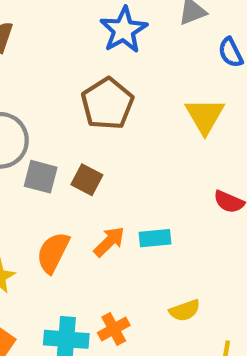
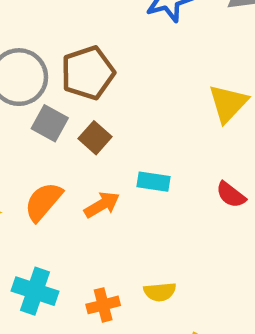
brown pentagon: (107, 104) -> (88, 73), moved
cyan rectangle: (155, 238) -> (153, 182), moved
orange cross: (114, 329) -> (103, 305), moved

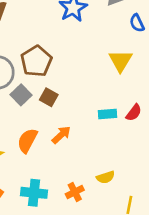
gray square: (50, 123) -> (21, 95), turned 30
cyan rectangle: (153, 182) -> (107, 114), moved
red semicircle: (231, 195) -> (134, 113), turned -78

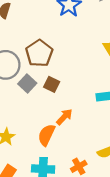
orange semicircle: (27, 141) -> (46, 135), moved

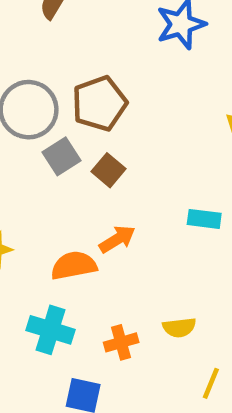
orange semicircle: (46, 135) -> (74, 266), turned 40

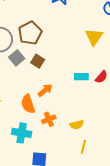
orange semicircle: (74, 266) -> (28, 104), turned -90
orange cross: (121, 342) -> (49, 119), moved
yellow line: (211, 383) -> (83, 147), moved

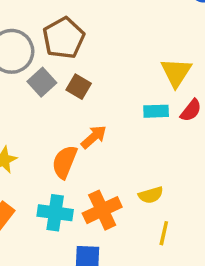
yellow triangle: (94, 37) -> (176, 72), moved
orange semicircle: (28, 104) -> (65, 162), turned 42
orange cross: (49, 119) -> (102, 210), moved, size x1.5

